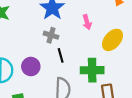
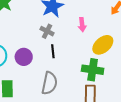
green cross: (92, 70) -> (93, 70), moved

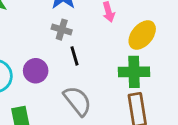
gray semicircle: (49, 83) -> (77, 101), turned -40

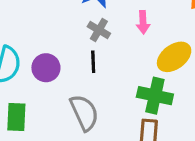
gray cross: (62, 30) -> (99, 30), moved

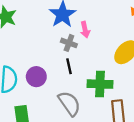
pink arrow: (143, 22) -> (85, 30), moved
green cross: (155, 96) -> (100, 84), moved

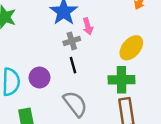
gray cross: (69, 43) -> (72, 41), turned -35
green cross: (100, 84) -> (122, 80), moved

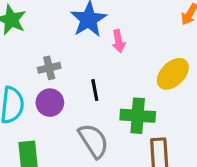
gray cross: (72, 41) -> (49, 68), moved
green cross: (122, 80) -> (138, 116), moved

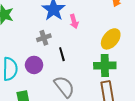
gray cross: (49, 68) -> (44, 38), moved
green cross: (138, 116) -> (105, 66), moved

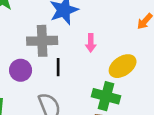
pink arrow: (74, 21) -> (91, 43), moved
gray cross: (44, 38) -> (42, 41), size x1.6

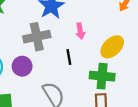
black line: (58, 67) -> (69, 57), moved

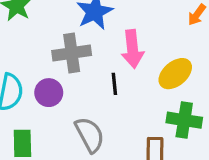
pink arrow: (80, 31) -> (132, 49), size x1.6
green cross: (102, 76) -> (184, 120), moved

